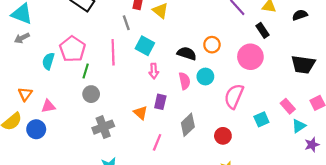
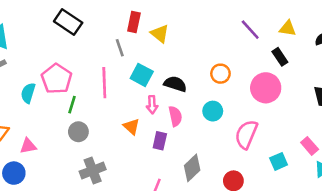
black semicircle: (187, 53) -> (175, 84), moved
pink semicircle: (184, 81) -> (175, 116), moved
orange triangle: (141, 113) -> (131, 127), moved

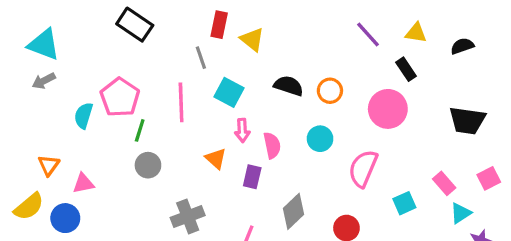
black semicircle: (175, 84) -> (289, 86), moved
gray cross: (93, 170) -> (188, 216), moved

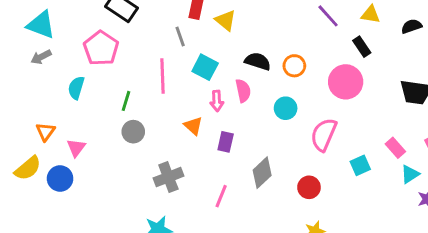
pink pentagon: (120, 97) -> (101, 48), moved
pink semicircle: (272, 145) -> (243, 91), moved
pink triangle: (83, 183) -> (76, 148), turned -42

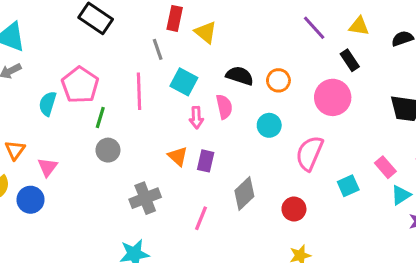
pink pentagon: (101, 48) -> (80, 85), moved
orange triangle: (193, 126) -> (178, 156), moved

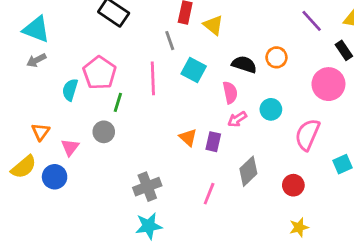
orange circle: (278, 80) -> (276, 57), moved
pink arrow: (196, 118) -> (237, 119), moved, turned 60
gray circle: (108, 150) -> (104, 132), moved
gray cross: (145, 198) -> (147, 187), moved

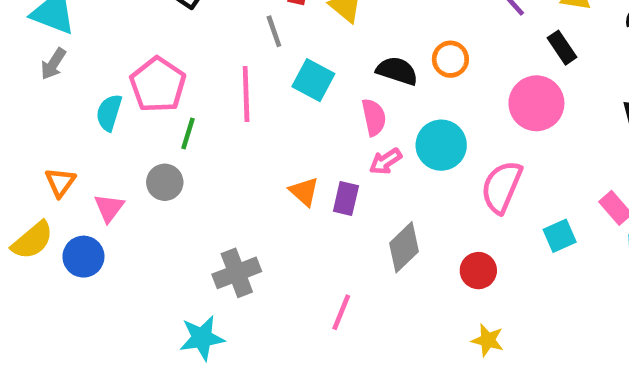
gray arrow: (36, 60) -> (53, 64), turned -30
cyan circle: (271, 109) -> (441, 145), size x1.4
pink line: (209, 194) -> (341, 312), moved
cyan star: (149, 226) -> (202, 338), moved
yellow star: (299, 227) -> (488, 340), turned 30

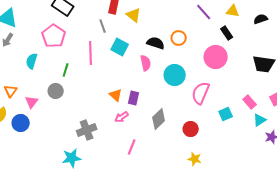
pink pentagon: (158, 85) -> (54, 36), moved
pink arrow: (385, 161) -> (122, 117), moved

